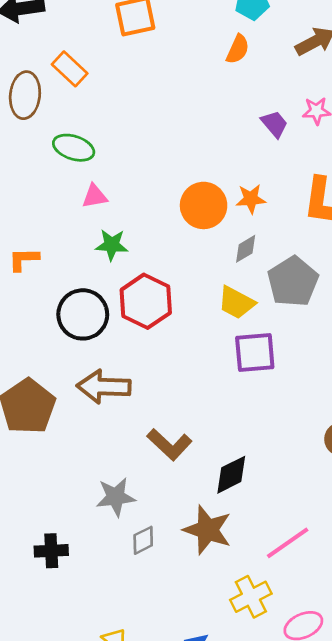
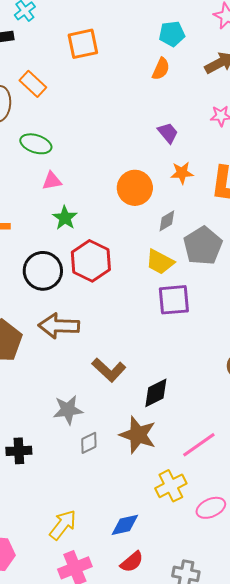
purple trapezoid: (274, 124) -> (168, 133), moved
orange star: (251, 199) -> (182, 173), moved
green star: (112, 245) -> (65, 218), turned 30

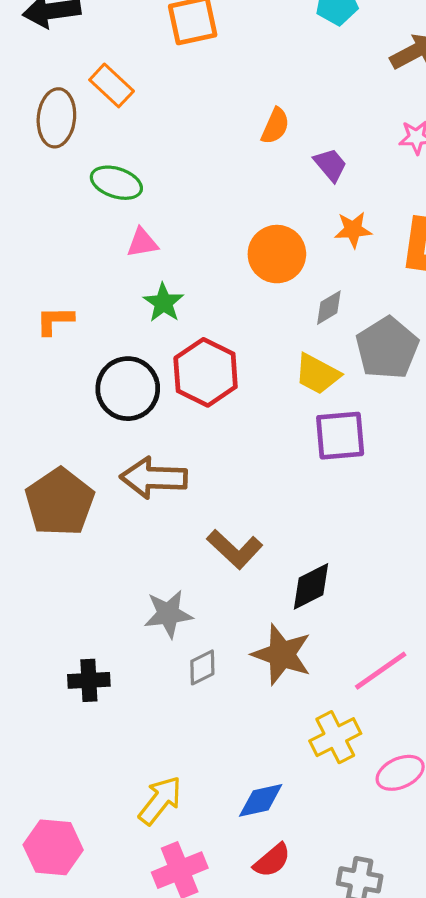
orange semicircle: (161, 69) -> (275, 126), moved

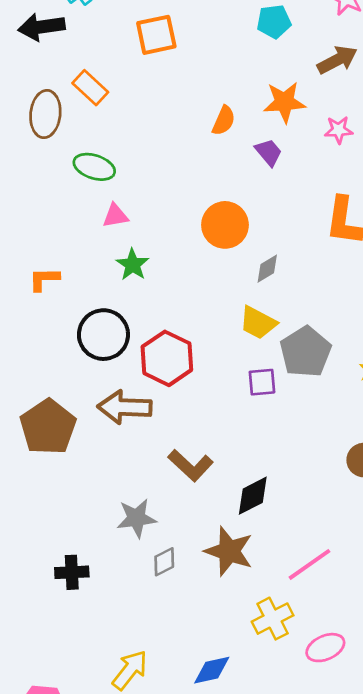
orange star: (353, 230) -> (284, 102), moved, size x1.4
gray pentagon: (387, 348) -> (306, 352), moved
red hexagon: (206, 372) -> (167, 358), moved
purple square: (340, 436) -> (262, 382), moved, size x0.7

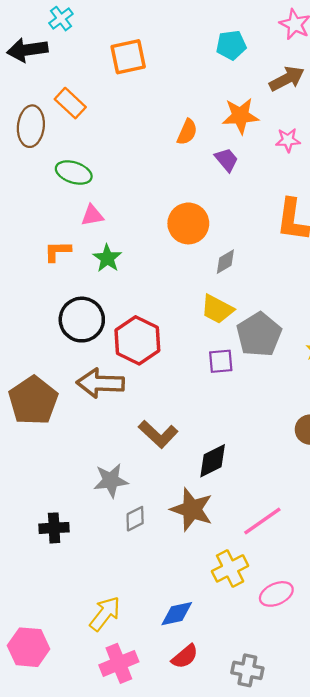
orange L-shape: (44, 279) -> (58, 251), moved

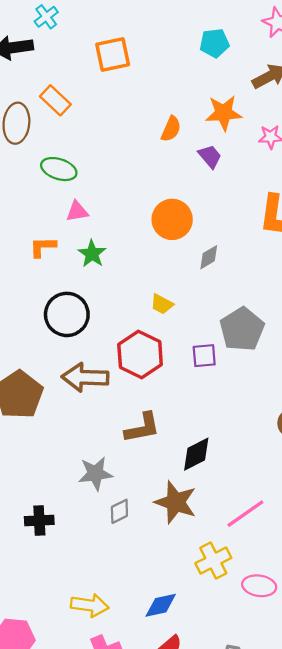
yellow trapezoid: (217, 309) -> (162, 304), moved, size x0.7
red hexagon: (137, 340) -> (140, 354), moved
brown L-shape: (158, 434) -> (142, 428), turned -54
pink ellipse: (276, 594) -> (259, 586), turned 32
yellow arrow: (105, 614) -> (90, 605), turned 60

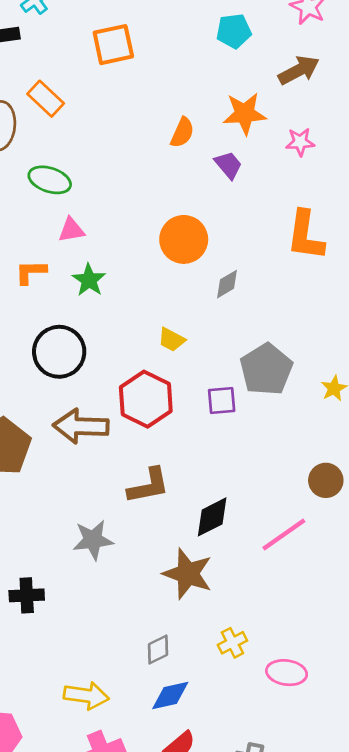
gray diamond: (119, 511) -> (158, 650), moved
pink line: (245, 514) -> (284, 534), moved
yellow cross: (213, 561) -> (232, 643), size x0.7

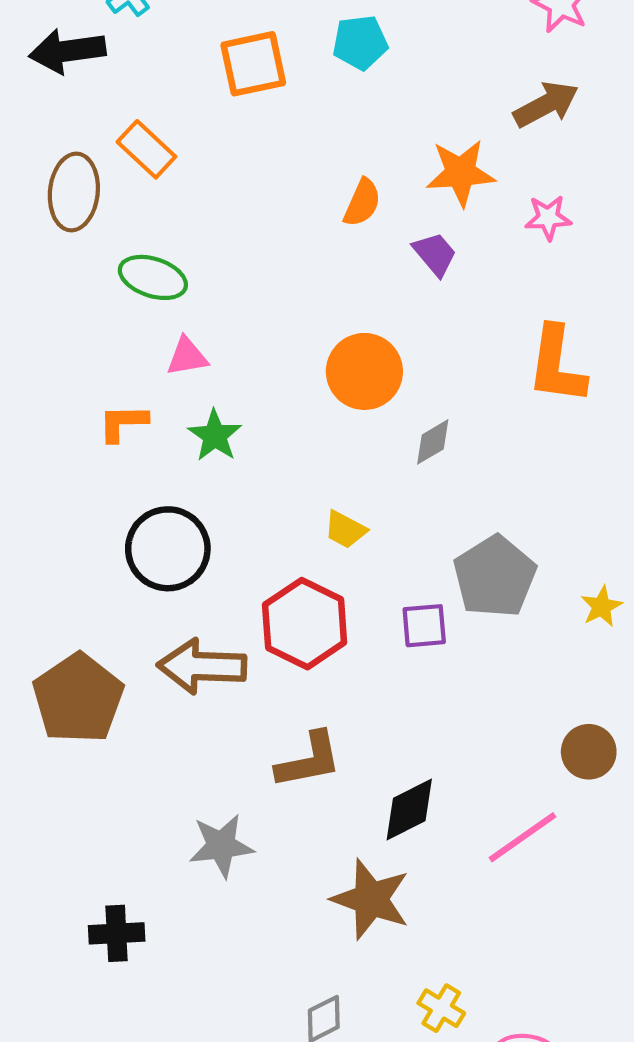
cyan pentagon: (234, 31) -> (360, 42), moved
yellow cross: (232, 643) -> (441, 1008), turned -32

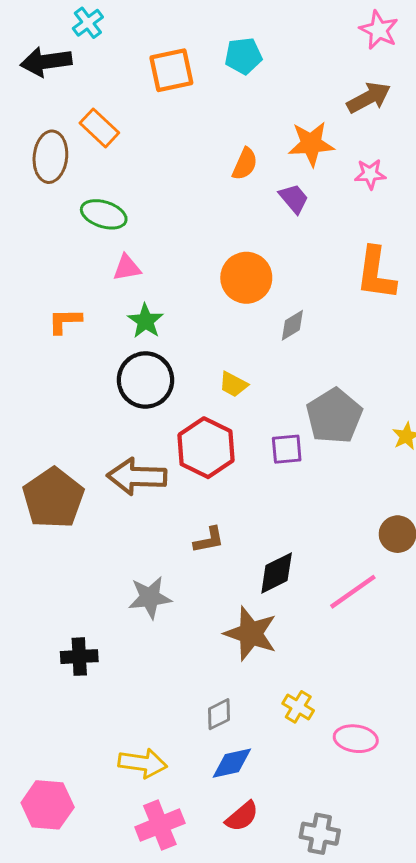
orange L-shape: (123, 423) -> (65, 321), moved
black circle: (168, 549) -> (145, 380), moved
brown L-shape: (309, 760) -> (209, 540), size x0.7

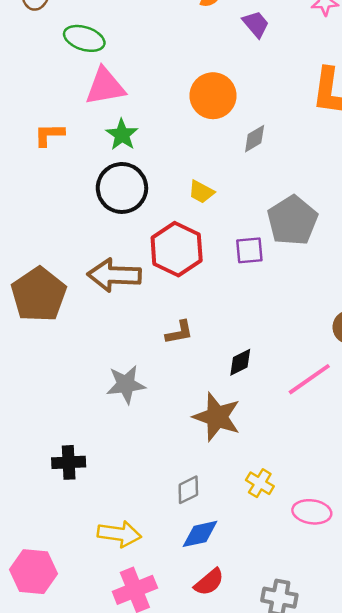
pink triangle: (127, 268) -> (105, 87), size x1.6
black diamond: (277, 573) -> (240, 362), size x0.7
black cross: (79, 657) -> (69, 462), moved

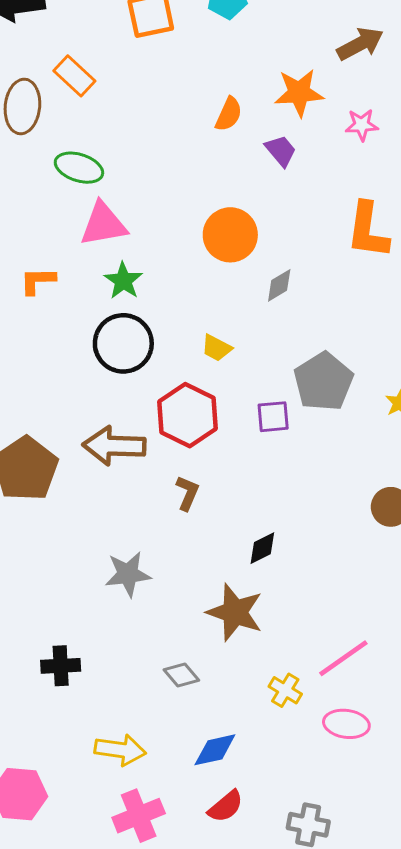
brown L-shape: (179, 332) -> (187, 493), moved, turned -56
pink line: (309, 379) -> (343, 658), moved
gray diamond: (188, 490) -> (181, 675), moved, turned 76

